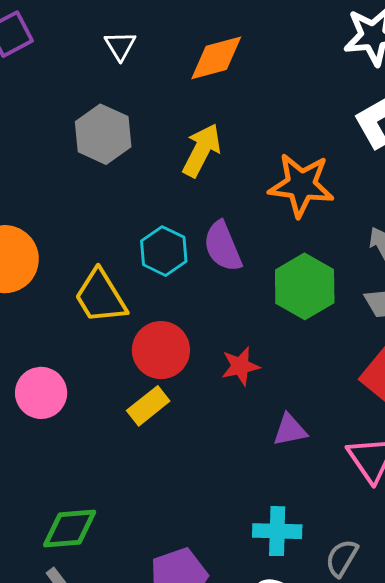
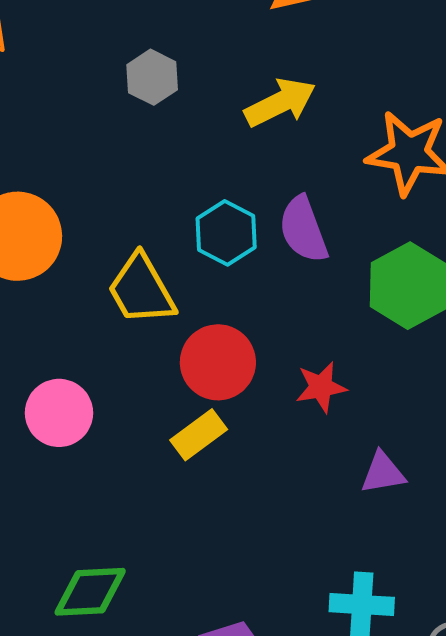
gray hexagon: (103, 134) -> (152, 77), size x0.7
yellow arrow: (202, 150) -> (280, 103), turned 34

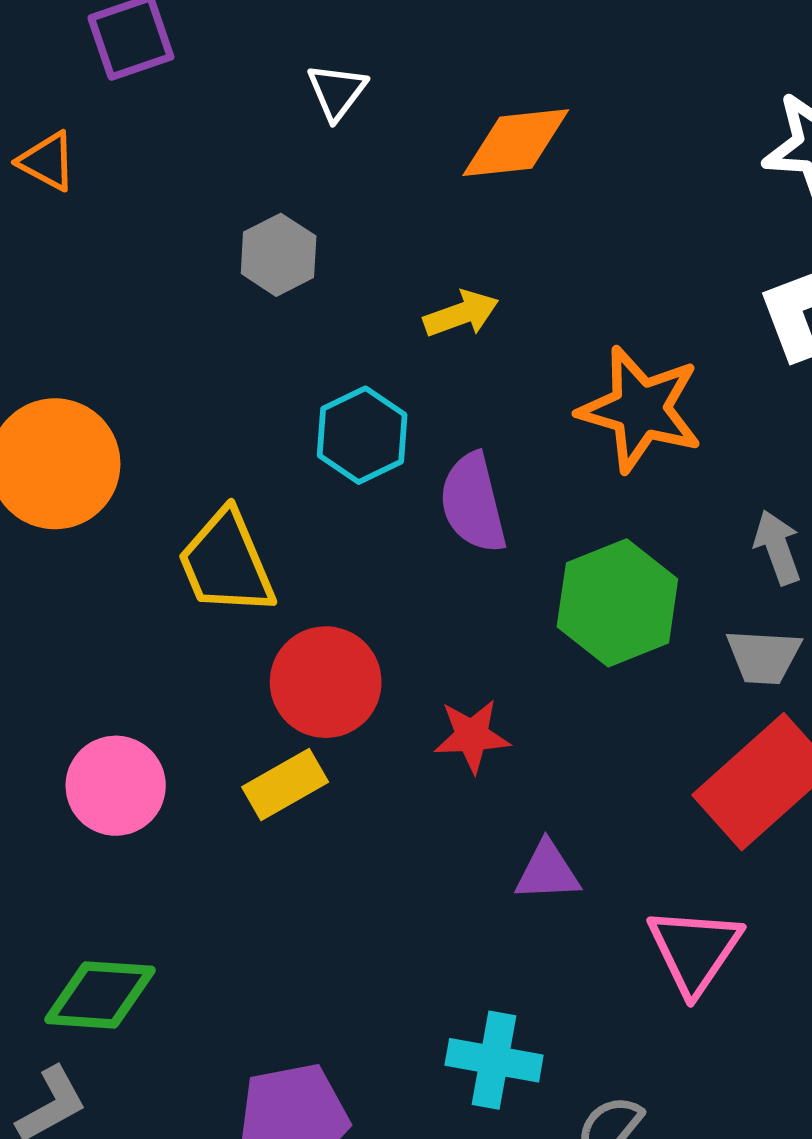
yellow arrow: (280, 103) -> (461, 314), size x0.7
cyan hexagon: (226, 233) -> (362, 435), moved
pink circle: (59, 413) -> (116, 786), moved

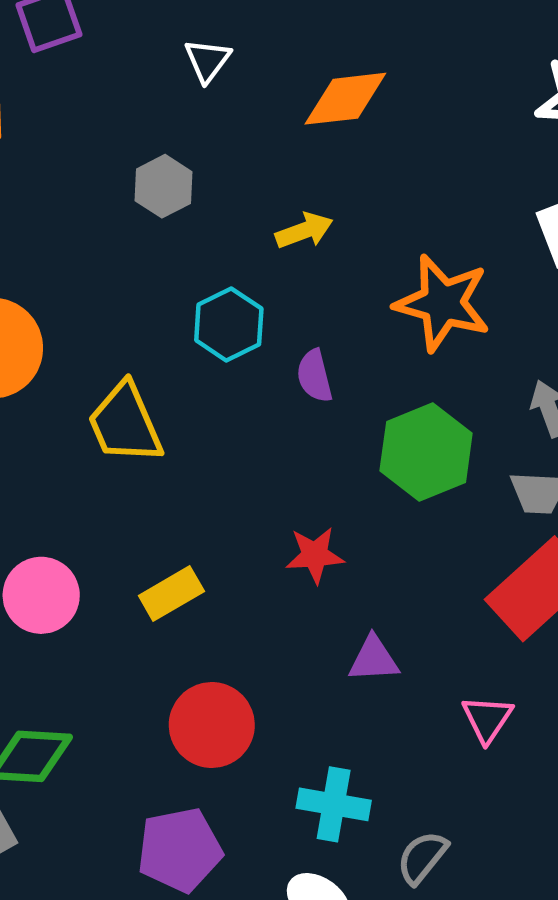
purple semicircle: (473, 503) -> (314, 376), size x0.7
red circle: (326, 682) -> (212, 725), moved
pink triangle: (695, 950) -> (487, 719), size x0.7

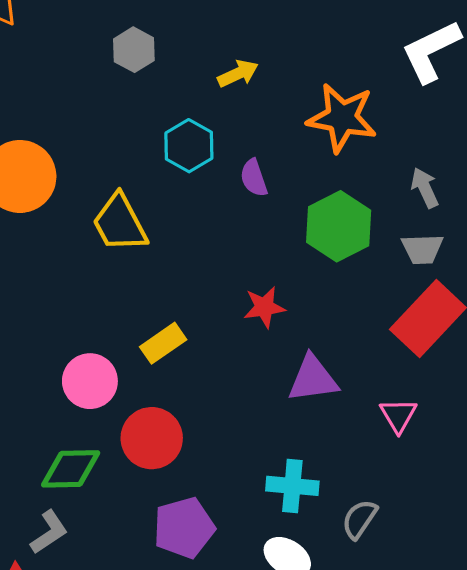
pink circle: (41, 595) -> (90, 381), moved
purple triangle: (374, 659) -> (313, 379), size x1.4
red circle: (212, 725) -> (152, 438), moved

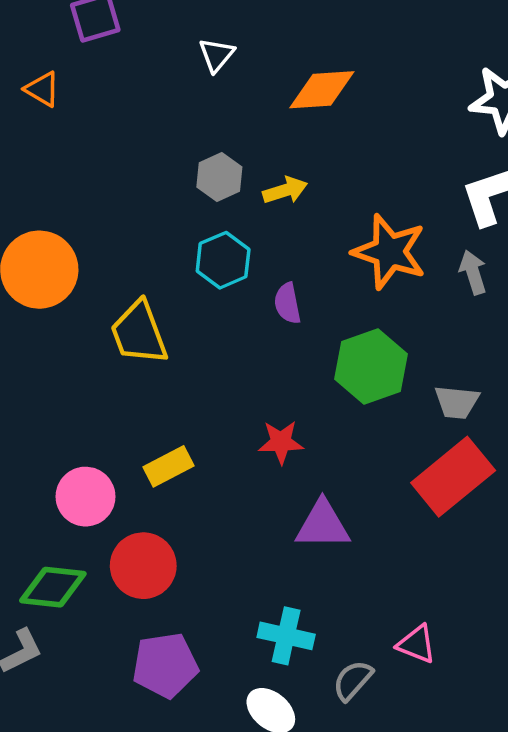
gray hexagon: (134, 50) -> (219, 177), moved
gray arrow: (425, 188) -> (473, 272), moved
pink triangle: (398, 415) -> (417, 644), moved, turned -45

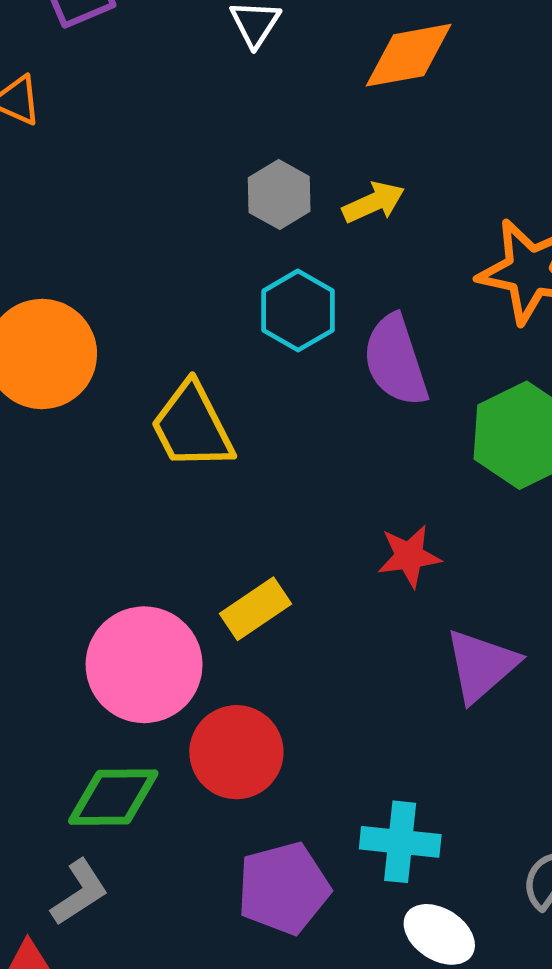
purple semicircle: (287, 303) -> (396, 360), size x1.6
pink circle: (85, 497) -> (144, 665), size x1.4
purple triangle: (323, 525) -> (481, 665), turned -34
cyan cross: (286, 636) -> (400, 842), moved

